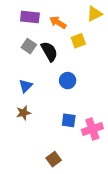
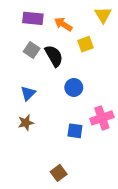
yellow triangle: (95, 14) -> (103, 15), turned -35
pink cross: (92, 129) -> (102, 118), moved

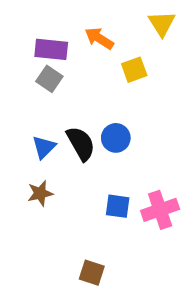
purple rectangle: (33, 18) -> (51, 49), moved
black semicircle: (54, 56) -> (81, 143), moved
pink cross: (102, 118) -> (160, 210), moved
brown square: (59, 173) -> (92, 273), turned -35

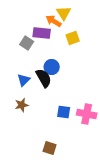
yellow triangle: (162, 24) -> (64, 13), moved
purple rectangle: (51, 49) -> (42, 33), moved
blue circle: (116, 138) -> (52, 67), moved
pink cross: (160, 210) -> (87, 114), turned 30

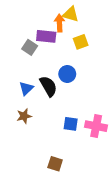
yellow triangle: (64, 13) -> (71, 14), turned -42
orange arrow: (54, 21) -> (60, 23), turned 56
blue circle: (52, 67) -> (67, 74), moved

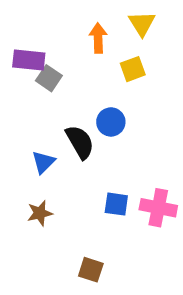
yellow triangle: (71, 14) -> (142, 23), moved, turned 42
purple rectangle: (46, 36) -> (29, 60), moved
blue triangle: (26, 88) -> (43, 162), moved
brown star: (24, 116) -> (40, 213), moved

